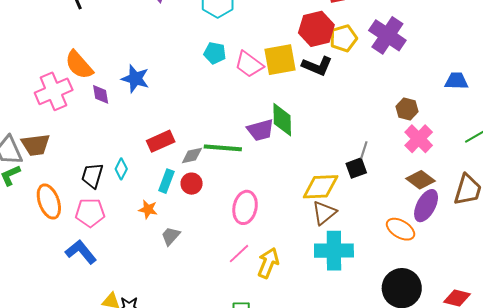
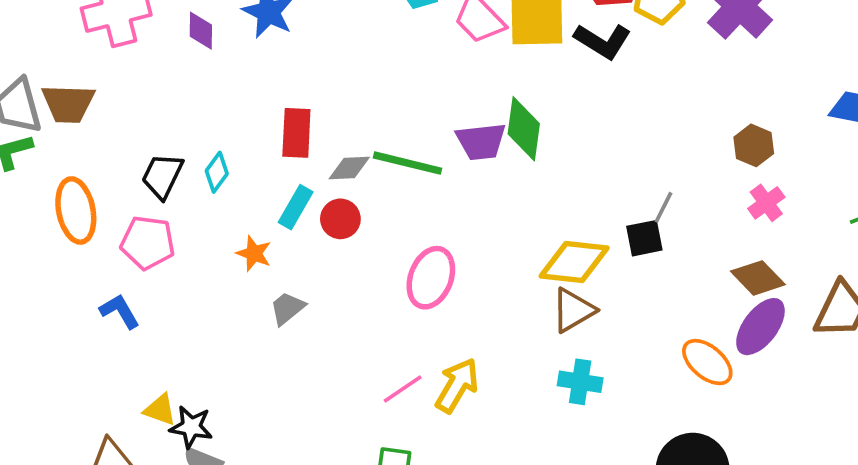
pink cross: (419, 139) -> (766, 203), size x0.7
red rectangle: (161, 141) -> (296, 133), turned -72
cyan cross: (334, 251) -> (580, 382), size x0.6
blue L-shape: (81, 252) -> (120, 311), size x0.7
pink line: (239, 254) -> (403, 389), moved

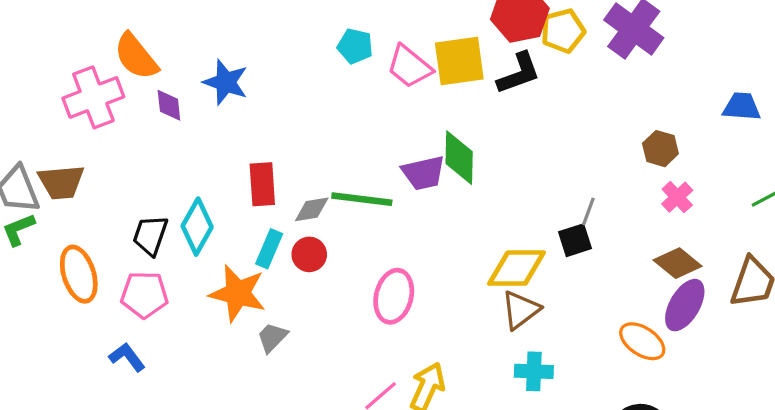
black L-shape: (603, 41) -> (519, 73), turned -45
cyan diamond: (217, 172) -> (197, 227), size x1.6
orange star: (254, 253) -> (238, 293), size x1.8

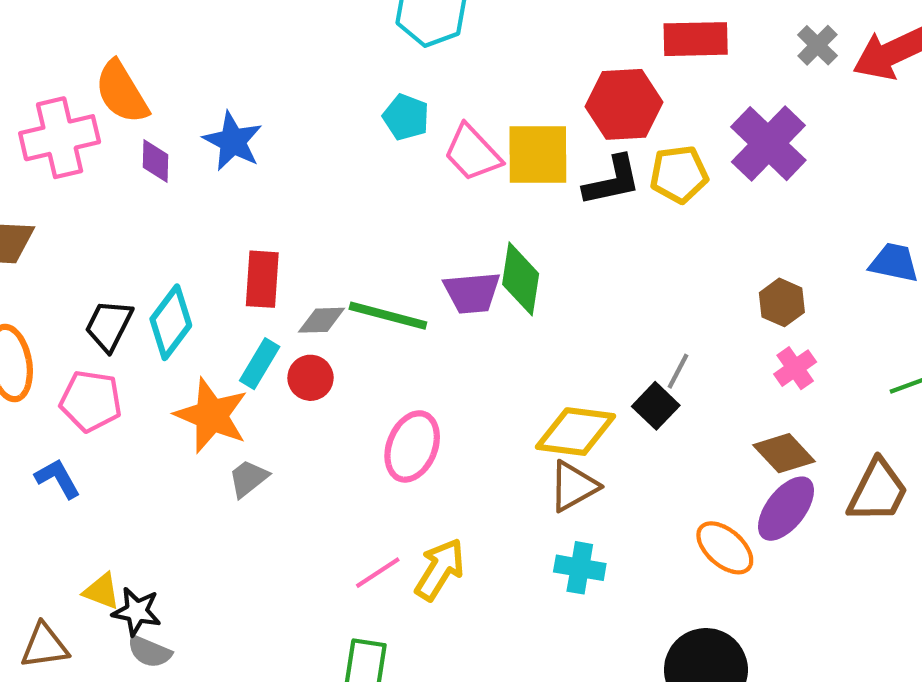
yellow pentagon: (563, 31) -> (679, 174), moved
black square: (575, 240) -> (656, 406), turned -36

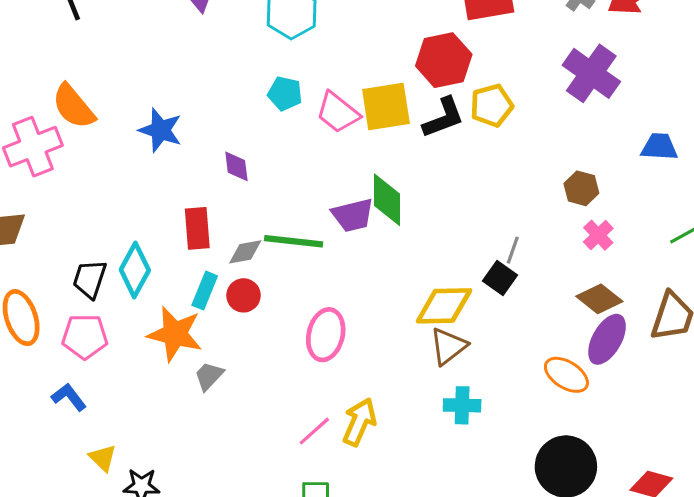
purple cross: (768, 144) -> (591, 73), moved
purple diamond: (155, 161) -> (236, 166), moved
yellow triangle: (102, 591) -> (103, 458), moved, turned 32

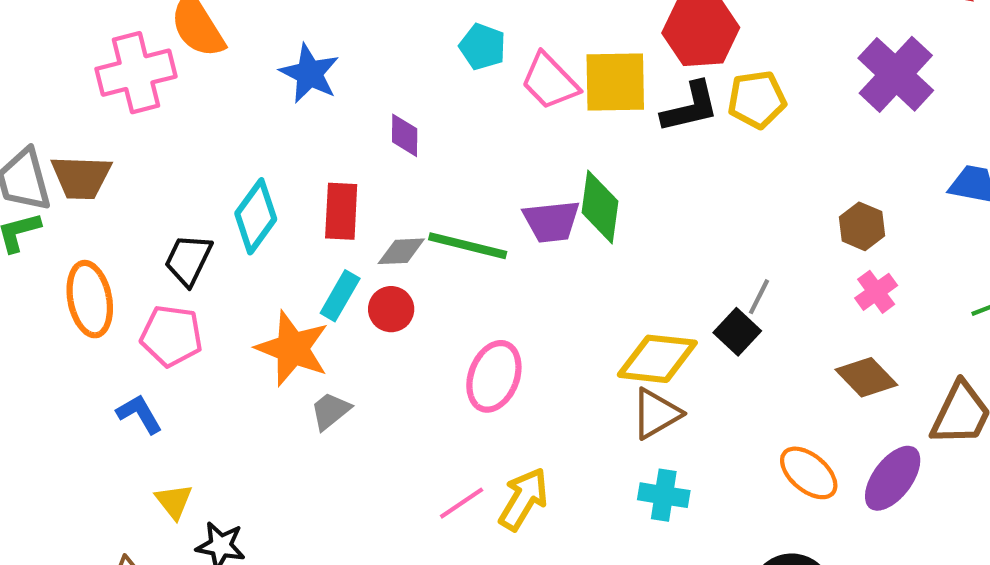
cyan diamond: (135, 270) -> (256, 216), moved
purple ellipse: (607, 339) -> (893, 478), moved

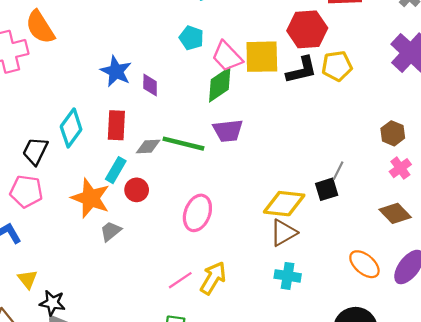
blue star: (309, 73) -> (116, 71), moved
green diamond: (600, 207) -> (220, 85), moved, turned 48
red circle: (391, 309) -> (137, 190), moved
black square: (737, 332) -> (327, 189), turned 30

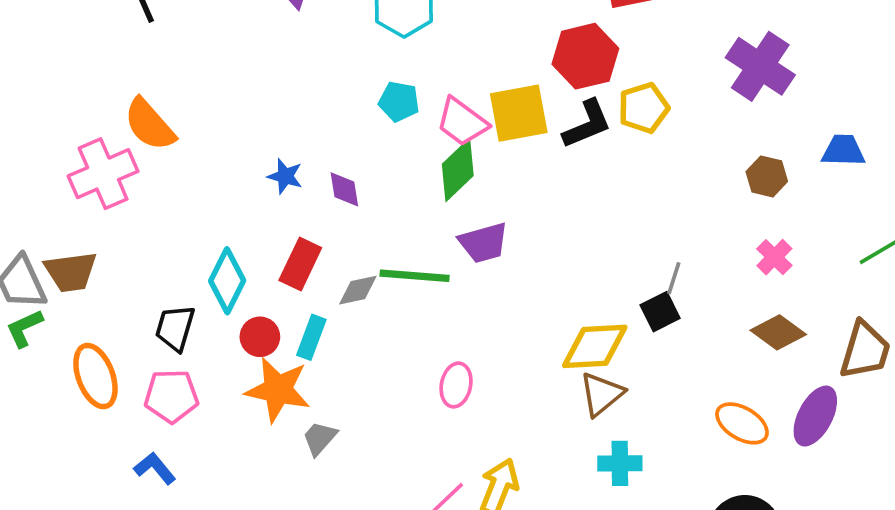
blue star: (116, 71) -> (285, 176), size x0.7
red rectangle: (116, 125) -> (300, 264), turned 32
brown hexagon: (393, 133) -> (767, 176), moved
red circle: (137, 190) -> (260, 337), moved
pink ellipse: (197, 213) -> (456, 385), size x0.7

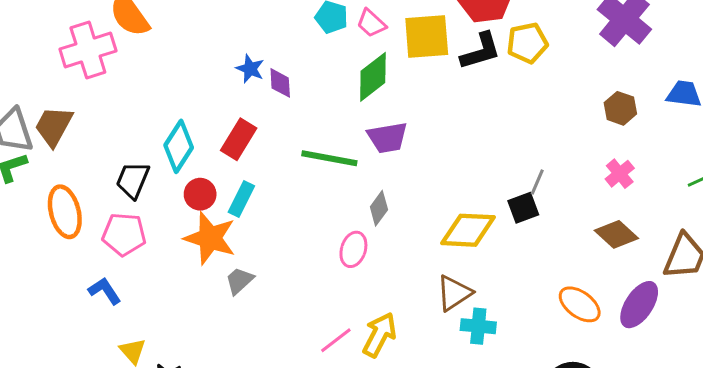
pink trapezoid: (462, 122) -> (371, 23), moved, size x0.7
blue star: (285, 176) -> (250, 69), moved
brown trapezoid: (71, 272) -> (54, 126), turned 120
gray diamond: (358, 290) -> (379, 208), moved, turned -48
brown triangle: (602, 394) -> (454, 293), moved

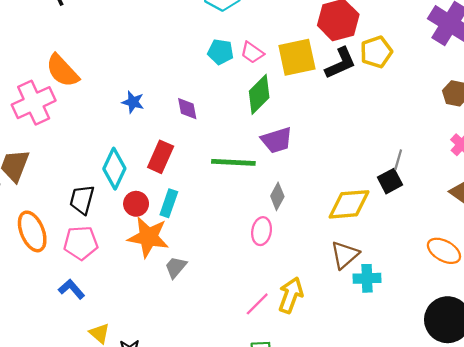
blue star: (250, 69) -> (133, 102), moved

